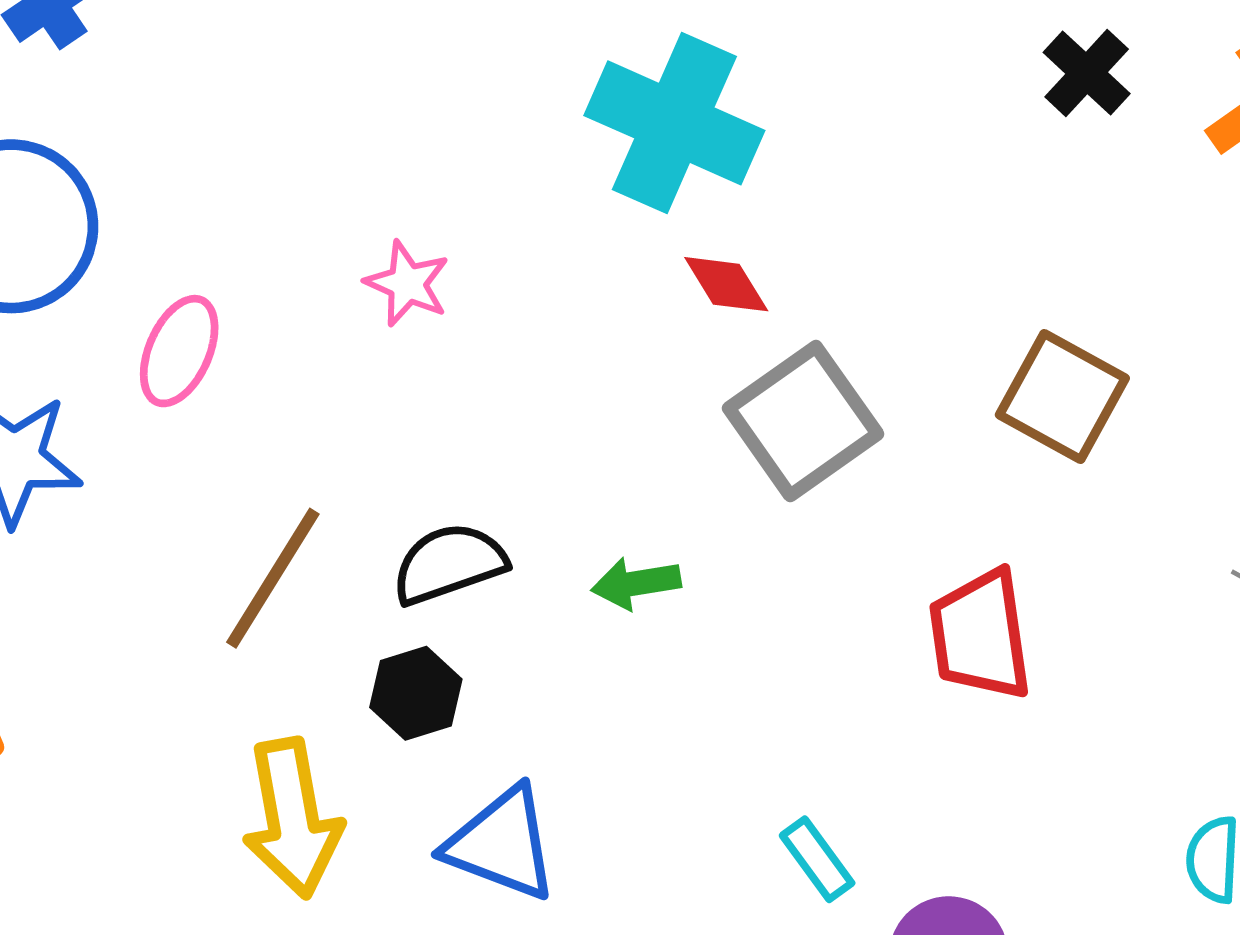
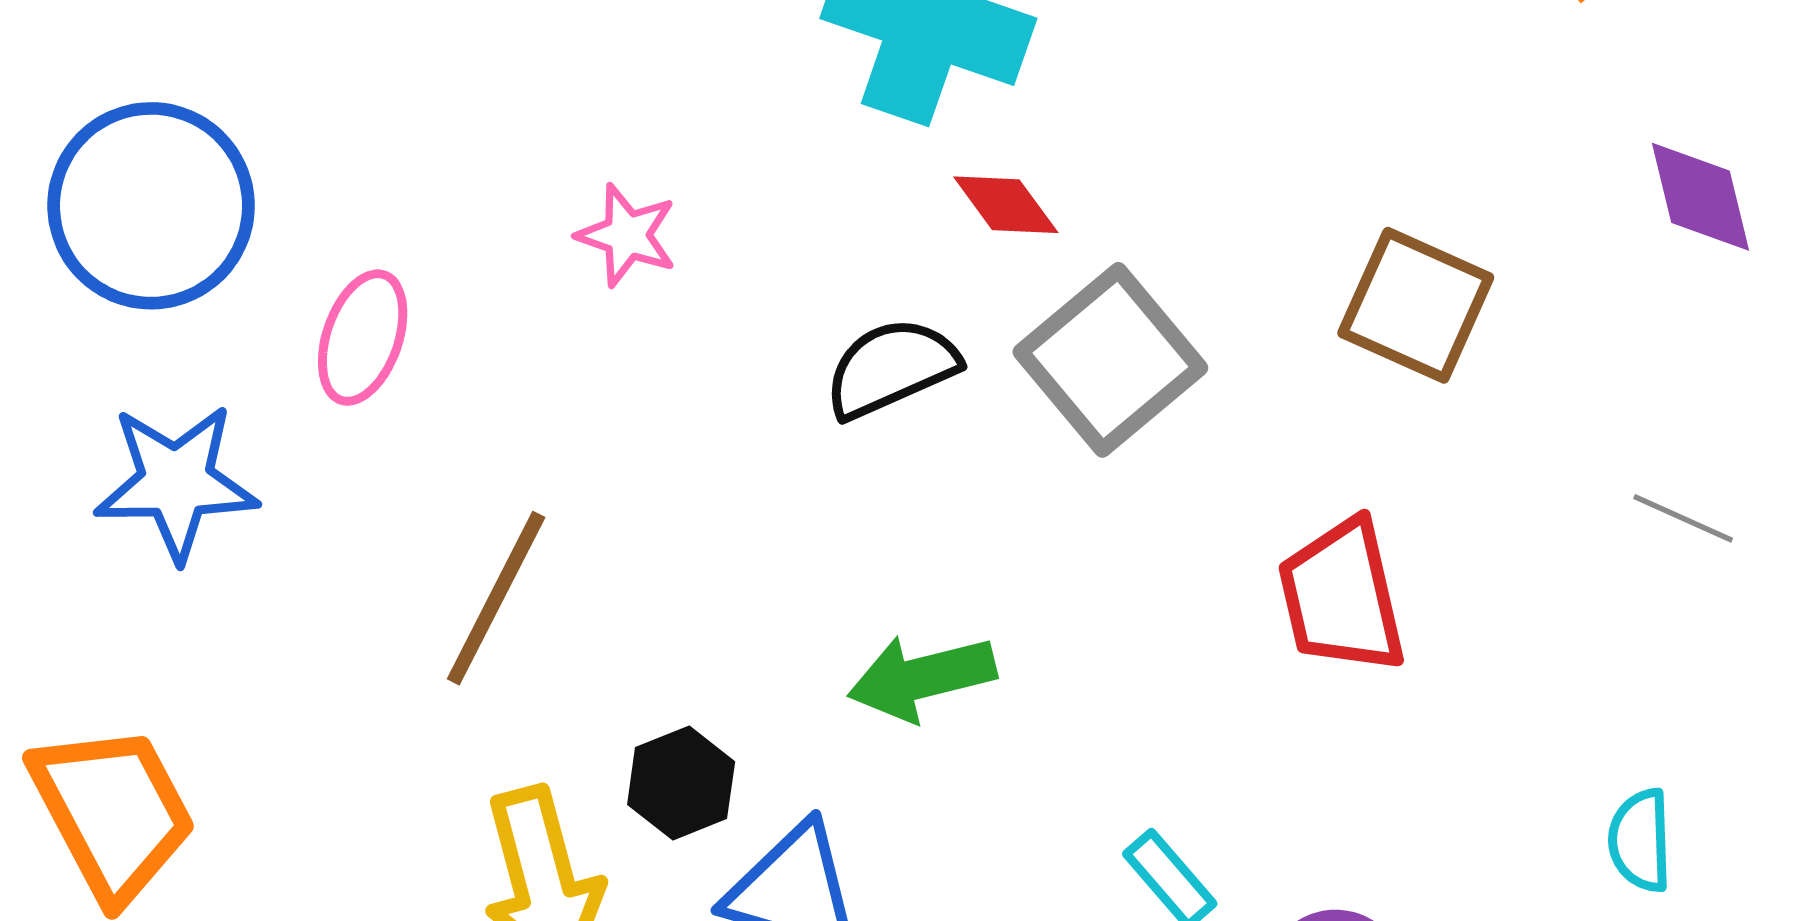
black semicircle: (449, 564) -> (891, 368), moved
green arrow: (636, 583) -> (922, 678), moved, size x1.4
black hexagon: (416, 693) -> (681, 783), moved

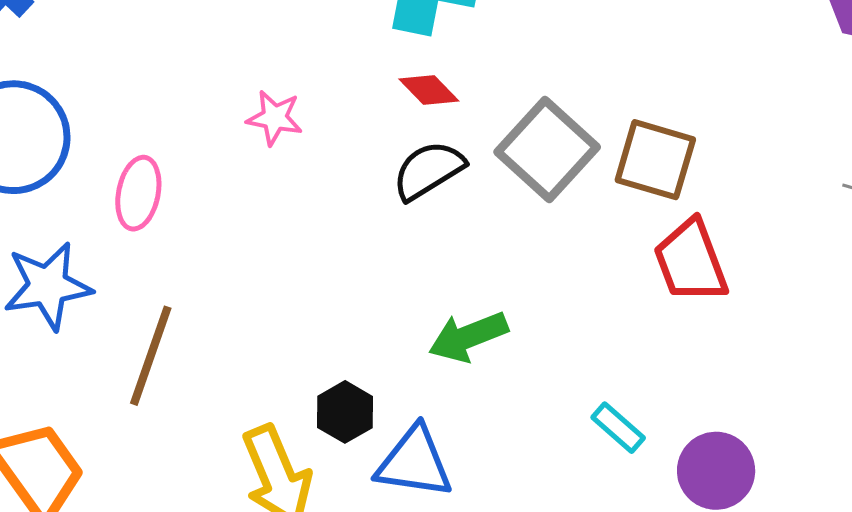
red diamond: (1006, 205) -> (429, 90), moved
brown square: (1416, 305) -> (655, 160), moved
brown line: (496, 598) -> (151, 356), moved

